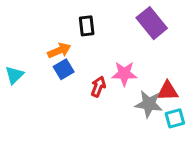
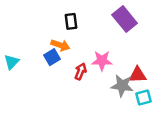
orange arrow: (59, 50) -> (60, 45), moved, turned 42

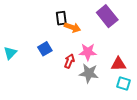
orange arrow: (60, 45) -> (72, 27), moved
gray star: (122, 86) -> (89, 73), moved
cyan square: (144, 97) -> (124, 83), turned 32

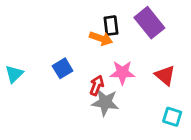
black rectangle: (61, 18) -> (111, 26), moved
red triangle: (118, 64) -> (165, 75), moved, turned 42
gray star: (89, 73) -> (105, 102), moved

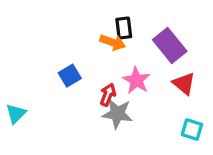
purple rectangle: (149, 23) -> (170, 45), moved
pink star: (122, 73) -> (136, 80), turned 30
cyan triangle: (14, 74) -> (16, 114), moved

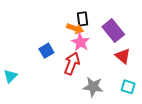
pink star: (136, 80) -> (80, 42), moved
red arrow: (108, 95) -> (72, 63), size x1.5
gray star: (117, 114) -> (93, 87), moved

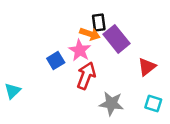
purple rectangle: (113, 31) -> (116, 39), moved
pink star: (80, 42) -> (80, 50), moved
red triangle: (123, 56) -> (147, 67), turned 42

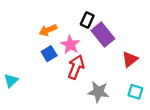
black rectangle: (99, 22) -> (87, 20), turned 32
orange arrow: (90, 34) -> (48, 30), moved, turned 138

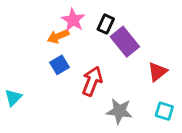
pink star: (70, 45) -> (73, 20), moved

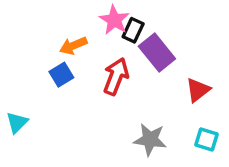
pink star: (73, 20) -> (114, 20), moved
blue square: (60, 65) -> (61, 75), moved
red arrow: (92, 81) -> (116, 76), moved

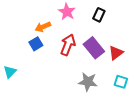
black rectangle: (133, 30) -> (99, 15), moved
purple rectangle: (157, 52) -> (94, 48), moved

